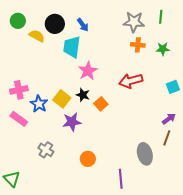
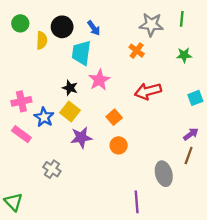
yellow semicircle: (37, 36) -> (42, 40), turned 63
orange cross: (138, 45) -> (137, 51), moved, turned 32
black star: (83, 95) -> (70, 88), moved
orange circle: (88, 159) -> (119, 145), moved

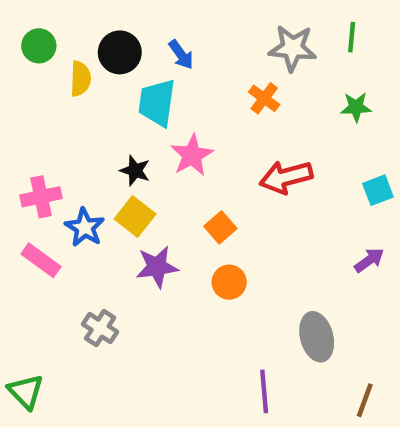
brown line: (189, 156) -> (365, 400), moved

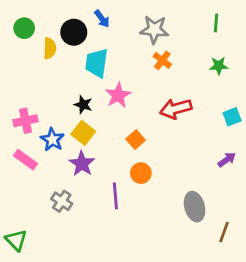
gray star: (293, 48) -> (154, 30), moved
blue arrow: (181, 55) -> (102, 19), moved
purple star: (157, 267) -> (82, 164), moved, turned -30
purple line: (264, 391) -> (115, 196), moved
brown line: (365, 400) -> (224, 232), moved

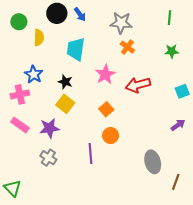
black circle: (74, 32) -> (57, 13), moved
pink star: (118, 95) -> (105, 74), moved
blue star: (52, 140) -> (34, 74), moved
purple star: (82, 164) -> (49, 128), moved, turned 30

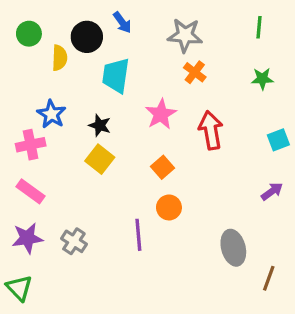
black circle: (57, 13) -> (87, 37), moved
red arrow: (138, 85) -> (211, 130), turned 95
purple star: (49, 128) -> (27, 238), moved

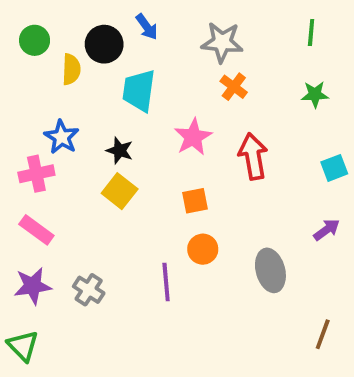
orange square: (163, 167) -> (195, 201), turned 30
gray ellipse: (233, 248) -> (270, 270), moved

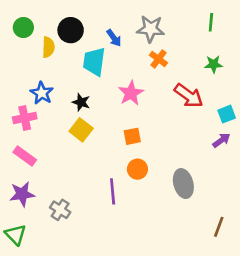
blue arrow: (147, 27) -> (114, 38), moved
red arrow: (253, 156) -> (189, 96), moved, turned 136
purple arrow: (327, 230) -> (221, 140), moved
gray cross: (89, 290) -> (60, 210), moved

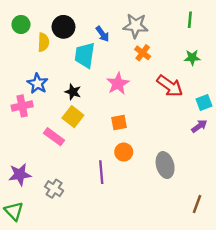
pink rectangle: (25, 156) -> (54, 137), moved

